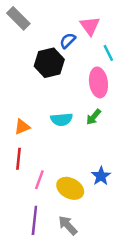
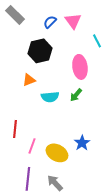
blue semicircle: (68, 41) -> (50, 22), moved
cyan line: (108, 53) -> (97, 41), moved
orange triangle: (22, 127) -> (29, 80), moved

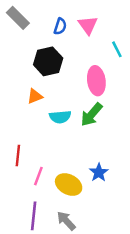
blue semicircle: (50, 22) -> (60, 26), turned 152
green arrow: (76, 95) -> (92, 114), size x1.5

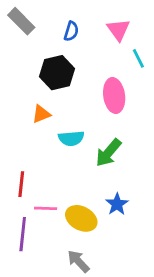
pink triangle: (88, 25) -> (118, 30), moved
green arrow: (92, 114) -> (108, 153), moved
pink line: (38, 176) -> (46, 208), turned 72
purple line: (34, 216) -> (23, 234), moved

